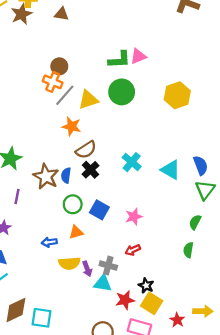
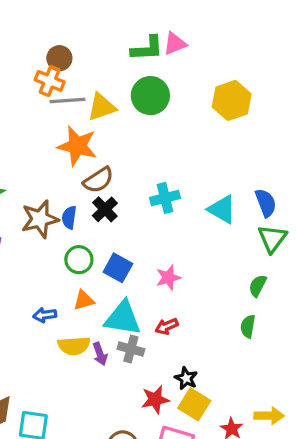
gray line: (65, 95) -> (68, 100), turned 45
orange star: (72, 126) -> (77, 146), size x1.4
cyan cross: (132, 162) -> (165, 198), turned 36
brown star: (46, 176) -> (40, 219), turned 30
cyan triangle: (103, 283) -> (123, 318), moved, size x1.4

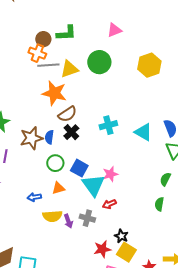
green L-shape: (147, 48) -> (66, 33), moved
cyan triangle: (123, 318) -> (93, 185), moved, turned 45

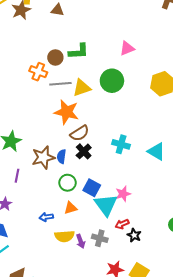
orange cross: (37, 53) -> (38, 72), moved
cyan cross: (108, 125) -> (121, 144), turned 30
black star: (121, 236) -> (134, 235), moved

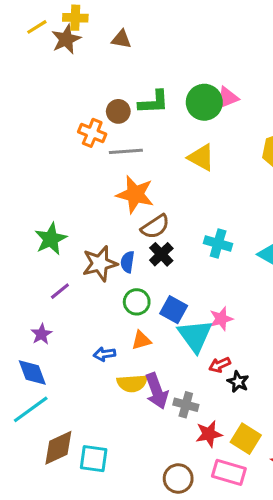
green circle: (112, 81) -> (204, 102), moved
yellow triangle: (82, 88) -> (201, 158), moved, turned 48
purple line: (17, 176) -> (60, 291), turned 40
gray cross: (100, 238) -> (186, 405), moved
purple arrow: (81, 241) -> (157, 391), size x1.6

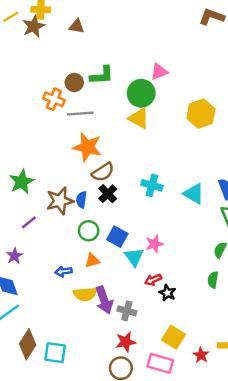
green circle: (204, 102) -> (141, 93), moved
cyan triangle: (195, 336) -> (134, 257), size x0.7
red star: (209, 434) -> (126, 342), moved
brown diamond: (58, 448) -> (28, 344), turned -32

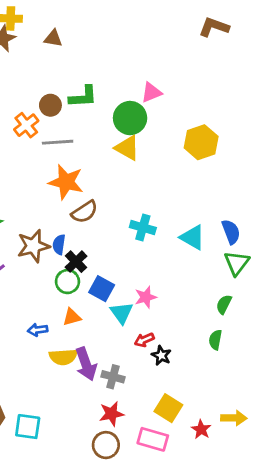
orange cross: (54, 99) -> (26, 125), turned 30
black cross: (108, 194) -> (76, 262), moved

